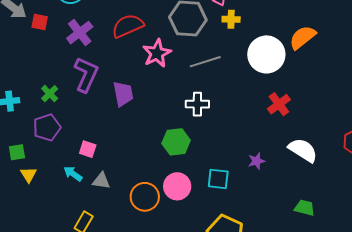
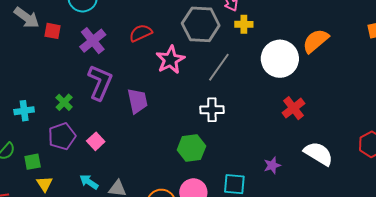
red semicircle: (128, 26) -> (141, 33), size x0.7
gray line: (205, 62) -> (219, 67), turned -36
pink square: (88, 149) -> (96, 141), moved, turned 30

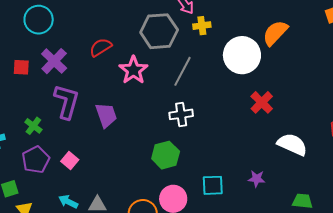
red square: (52, 31) -> (21, 67), moved
purple star: (272, 165) -> (257, 179), moved, turned 30

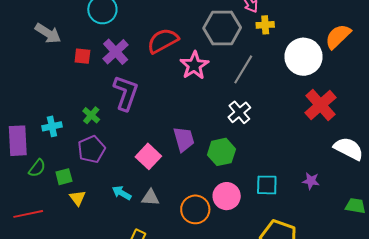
red semicircle: (101, 47) -> (163, 41), size x1.4
red cross: (262, 102) -> (320, 105), size x1.4
white cross: (181, 114) -> (239, 112), turned -35
purple trapezoid: (106, 115) -> (184, 139), moved
pink square: (70, 161) -> (148, 156), moved, size x1.4

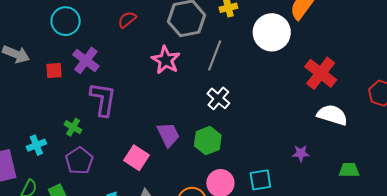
red semicircle: (163, 41) -> (127, 20), moved, size x0.6
red cross: (320, 105) -> (321, 73), moved
cyan square: (267, 185) -> (260, 180), moved

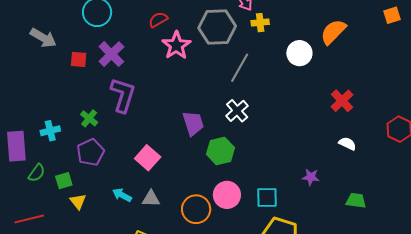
white circle: (272, 32) -> (299, 53), size x0.7
pink star: (166, 60) -> (176, 45), moved
red cross: (321, 73) -> (342, 101), size x0.7
white semicircle: (332, 115) -> (347, 144), size x0.6
purple trapezoid: (168, 135) -> (193, 123), moved

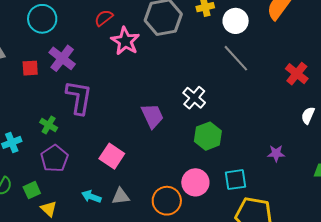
white circle: (299, 53) -> (236, 21), moved
gray line: (240, 68) -> (236, 58), moved, turned -64
white semicircle: (347, 144) -> (308, 115), turned -84
green hexagon: (220, 151) -> (208, 136), moved

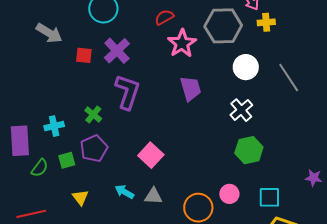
white circle: (236, 21) -> (246, 67), moved
purple trapezoid: (152, 116) -> (191, 89), moved
pink circle: (195, 182) -> (229, 194), size x0.7
green square: (32, 190) -> (67, 160), moved

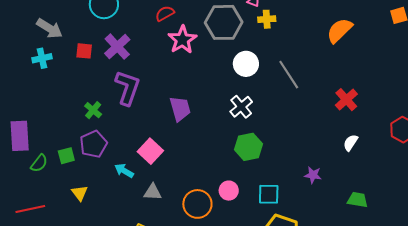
purple trapezoid: (191, 89) -> (180, 109), moved
cyan cross: (54, 126) -> (42, 58), moved
cyan arrow: (124, 192) -> (124, 171), moved

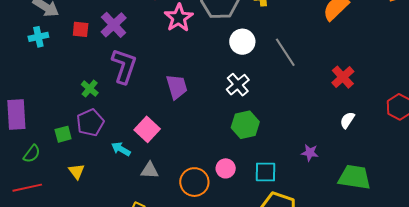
green semicircle: (39, 163) -> (32, 154), moved
green trapezoid: (358, 200) -> (354, 177), size x1.6

